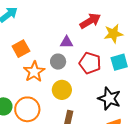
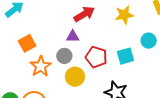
red arrow: (90, 21) -> (84, 14), moved
yellow star: (113, 34) -> (124, 15), moved
yellow circle: (62, 90) -> (75, 77), moved

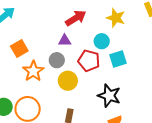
yellow star: (124, 15) -> (116, 18), turned 30
cyan circle: (149, 41) -> (102, 41), moved

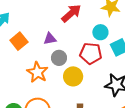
purple triangle: (65, 41) -> (50, 39), moved
orange square: (19, 48) -> (19, 41), moved

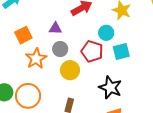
orange square: (19, 41) -> (23, 35), moved

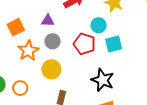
yellow circle: (70, 70) -> (51, 69), moved
orange circle: (28, 96) -> (20, 88), size x0.6

